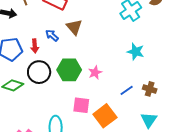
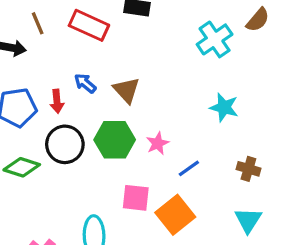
brown triangle: (74, 27) -> (127, 90), moved
blue line: (127, 90) -> (189, 168), moved

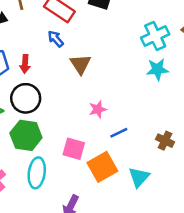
blue arrow: (85, 83) -> (56, 39), moved
cyan star: (224, 107) -> (157, 69), moved, turned -30
green hexagon: (115, 140) -> (26, 135), moved
cyan triangle: (248, 220) -> (139, 177), moved

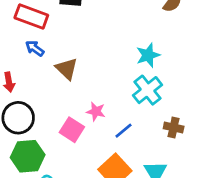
cyan cross: (155, 36) -> (147, 90), moved
pink star: (98, 109) -> (96, 111), turned -30
pink square: (74, 149) -> (72, 130), moved, turned 30

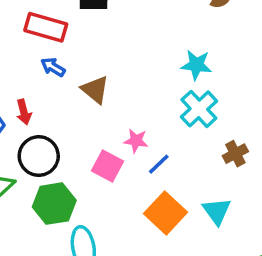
cyan star: (148, 55) -> (196, 65), turned 30
brown cross: (174, 127) -> (235, 154), turned -36
blue line: (124, 131) -> (159, 164), moved

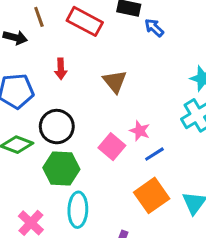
blue arrow: (53, 67) -> (154, 28), moved
red arrow: (24, 112) -> (61, 69), moved

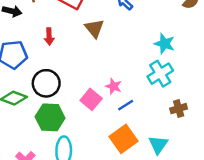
brown triangle: (115, 81) -> (94, 28), moved

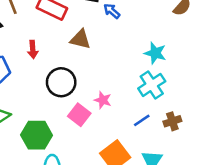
brown triangle: (94, 28) -> (80, 39), turned -35
black circle: (46, 83) -> (61, 82), moved
blue line: (126, 105) -> (142, 120), moved

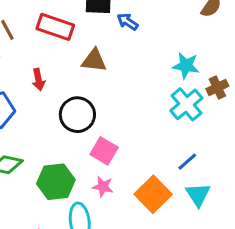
pink star: (103, 100) -> (103, 187), moved
blue line: (142, 120) -> (187, 162), moved
brown cross: (172, 121) -> (217, 87), moved

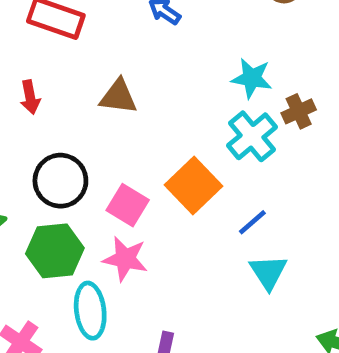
brown triangle: (94, 60) -> (118, 97), moved
black circle: (77, 115) -> (60, 181), moved
pink star: (103, 187) -> (125, 259), size x1.4
orange square: (153, 194) -> (193, 185), moved

